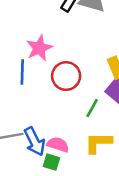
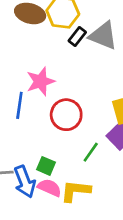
yellow L-shape: (98, 143) -> (76, 191), moved
green square: (51, 162) -> (46, 166), moved

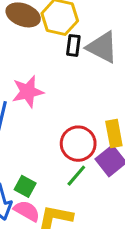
black rectangle: (77, 36) -> (73, 45), turned -36
red circle: (66, 115) -> (78, 144), moved

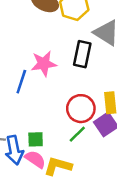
black rectangle: (73, 45) -> (82, 54), moved, size x1.5
green square: (25, 186) -> (36, 139), turned -35

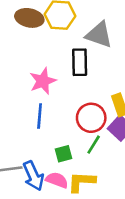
blue line: (21, 82) -> (40, 116), moved
green square: (36, 139) -> (64, 154), moved

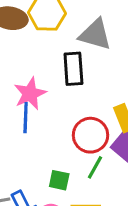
blue line: (40, 116) -> (26, 118), moved
green square: (64, 154) -> (59, 180), turned 30

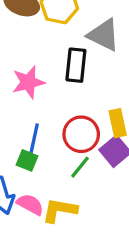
blue line: (26, 118) -> (34, 139), moved
green square: (59, 180) -> (27, 160), moved

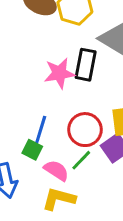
pink star: (28, 82) -> (59, 73), moved
pink semicircle: (30, 204) -> (56, 170), moved

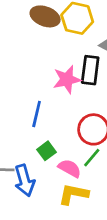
blue line: (41, 130) -> (37, 114), moved
green square: (32, 150) -> (46, 151), turned 30

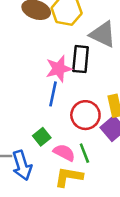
blue line: (37, 114) -> (53, 94), moved
green line: (92, 158) -> (84, 153), moved, turned -60

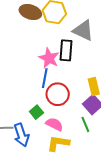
pink star: (59, 69) -> (49, 58), turned -30
red circle: (85, 115) -> (58, 94), moved
green line: (84, 153) -> (85, 124), moved

